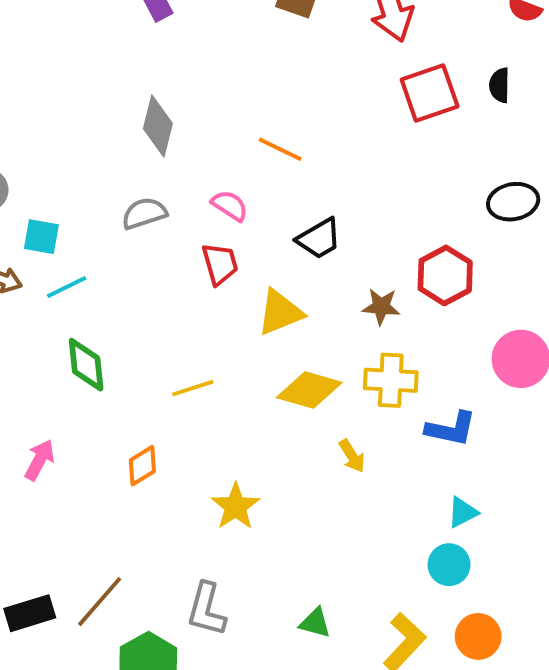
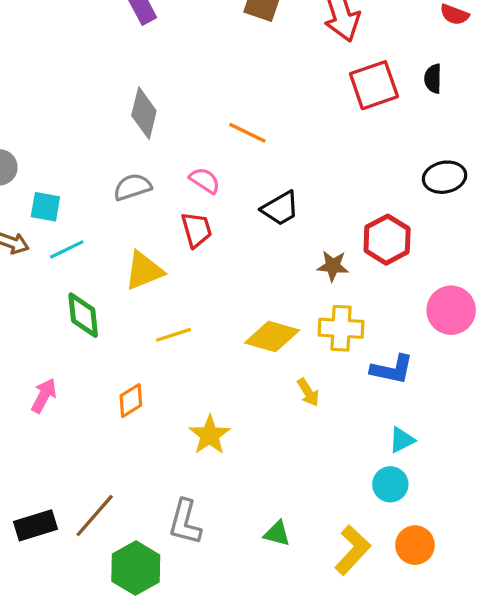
yellow triangle: (280, 312) -> (144, 271), moved

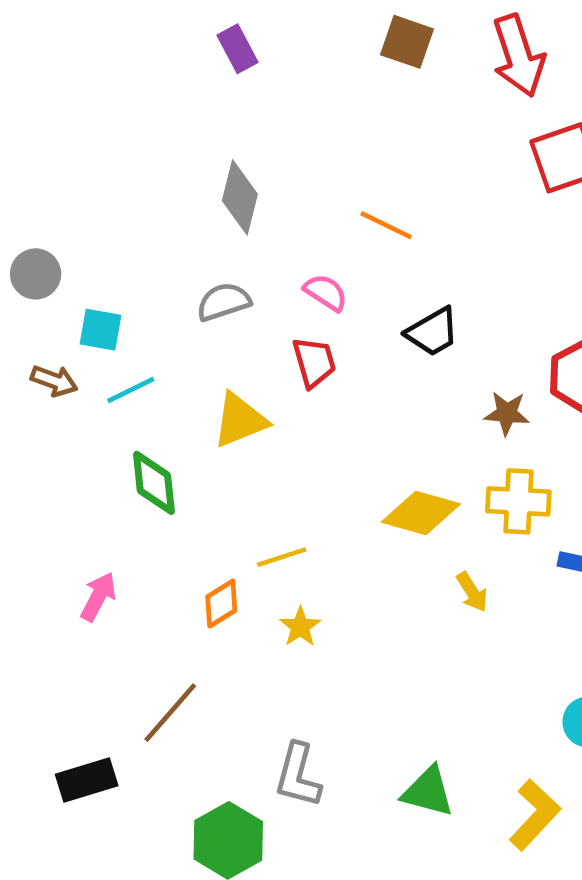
yellow line: (174, 335) -> (282, 557), moved
yellow star: (210, 435) -> (300, 627), moved, size x0.7
brown line: (95, 516) -> (170, 713), moved
green triangle: (277, 534) -> (428, 792), size x1.4

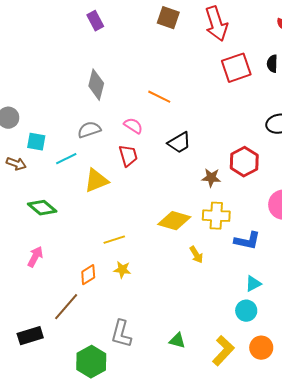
cyan line: (131, 390) -> (66, 159), moved
green diamond: (154, 483) -> (42, 208), moved, turned -44
orange diamond: (221, 604) -> (88, 275), moved
yellow star: (300, 627) -> (122, 270), turned -30
green triangle: (428, 792) -> (177, 341), size x0.7

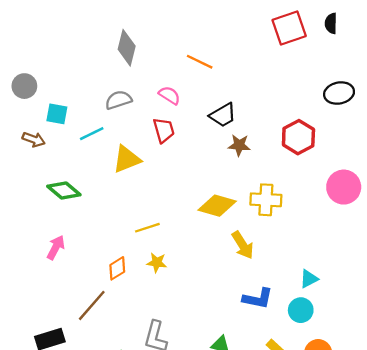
brown star: (211, 178) -> (239, 145), moved
blue L-shape: (247, 241) -> (258, 299), moved
yellow arrow: (196, 255) -> (243, 245), size x1.4

